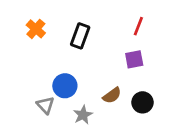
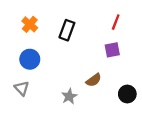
blue circle: (65, 86) -> (30, 59), moved
black circle: (143, 102) -> (127, 94), moved
gray triangle: (46, 105) -> (22, 88), moved

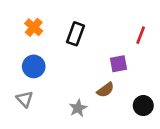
red line: (116, 22) -> (141, 35), moved
purple square: (112, 50) -> (118, 64), moved

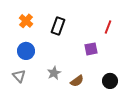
brown semicircle: (105, 90) -> (77, 81), moved
gray star: (78, 108) -> (54, 73), moved

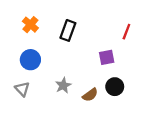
black circle: (110, 81) -> (115, 87), moved

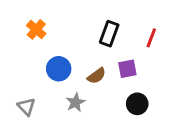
black rectangle: (68, 30) -> (109, 34), moved
blue circle: (30, 60) -> (59, 69), moved
brown semicircle: (90, 95) -> (97, 76), moved

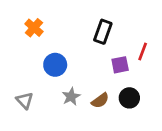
red line: (151, 38) -> (143, 52), moved
brown semicircle: (97, 76) -> (100, 101), moved

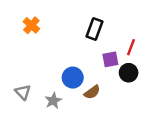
blue circle: (55, 65) -> (73, 78), moved
gray star: (71, 97) -> (53, 101), moved
black circle: (129, 98) -> (129, 73), moved

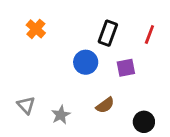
red line: (131, 47) -> (149, 34), moved
black circle: (129, 73) -> (144, 122), moved
blue circle: (73, 78) -> (86, 62), moved

